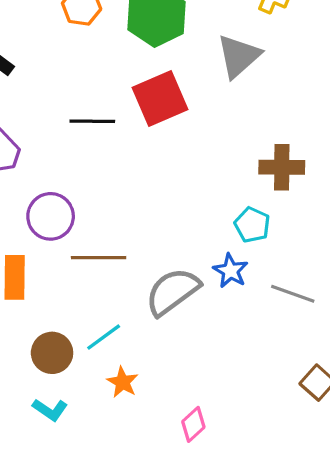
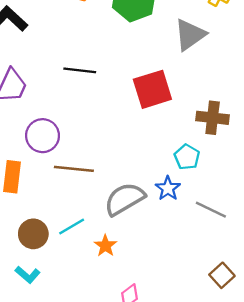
red square: (160, 99) -> (152, 89), moved
orange star: (123, 382) -> (105, 246), moved

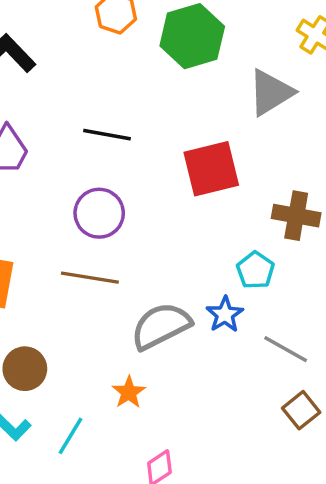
purple circle: (43, 136) -> (99, 213), moved
cyan line: (72, 226) -> (71, 436), moved, turned -32
brown square: (222, 275) -> (301, 410), moved

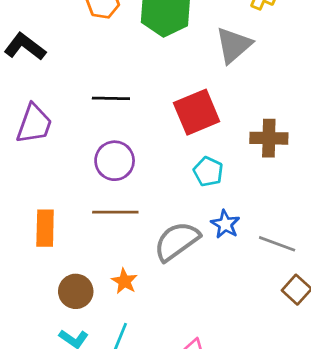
cyan pentagon: (255, 270) -> (208, 172), moved
orange star: (129, 392) -> (124, 281), moved

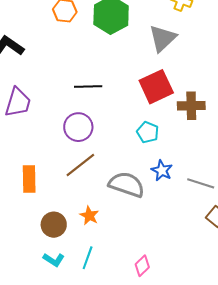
black line: (111, 98) -> (88, 86), moved
red square: (197, 112) -> (156, 87), moved
brown line: (115, 212) -> (80, 165), turned -36
gray semicircle: (177, 241) -> (127, 184), turned 57

